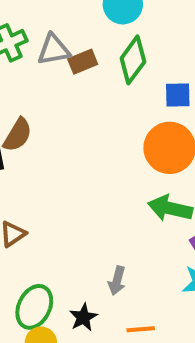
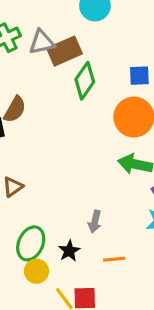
green diamond: (133, 60) -> (85, 81), moved
brown rectangle: (83, 62) -> (65, 51), size x1.5

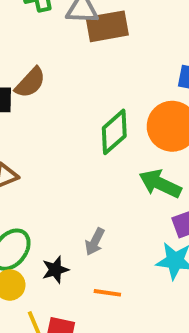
green diamond: (85, 81) -> (114, 132), moved

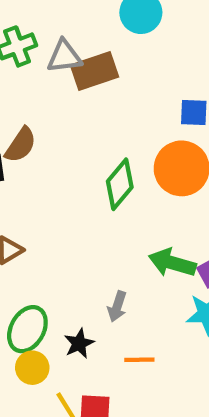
green arrow: (160, 184) -> (172, 263), moved

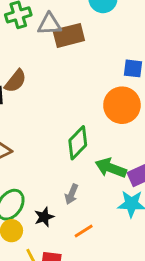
green diamond: (120, 184) -> (78, 143), moved
orange line: (139, 360) -> (84, 231), turned -36

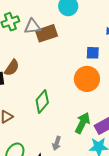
green diamond: (78, 143) -> (42, 101), moved
green arrow: (111, 168) -> (82, 123), turned 100

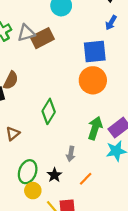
blue square: (93, 53) -> (95, 52), size x1.6

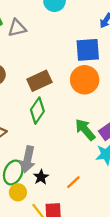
brown rectangle: (42, 38) -> (39, 81), moved
green arrow: (95, 128) -> (85, 130), turned -60
gray arrow: (71, 154) -> (27, 159), moved, size x1.6

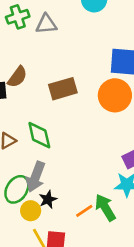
green diamond: (37, 111) -> (39, 135), moved, turned -55
green arrow: (85, 130) -> (105, 208), moved
yellow circle: (18, 192) -> (31, 211), moved

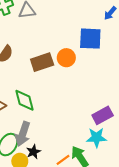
orange circle: (115, 95) -> (66, 58), moved, size x0.7

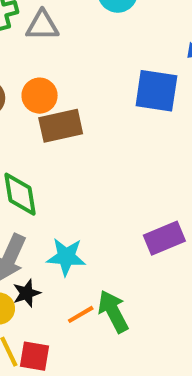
orange circle: (66, 58) -> (40, 96), moved
cyan star: (96, 137) -> (66, 257), moved

